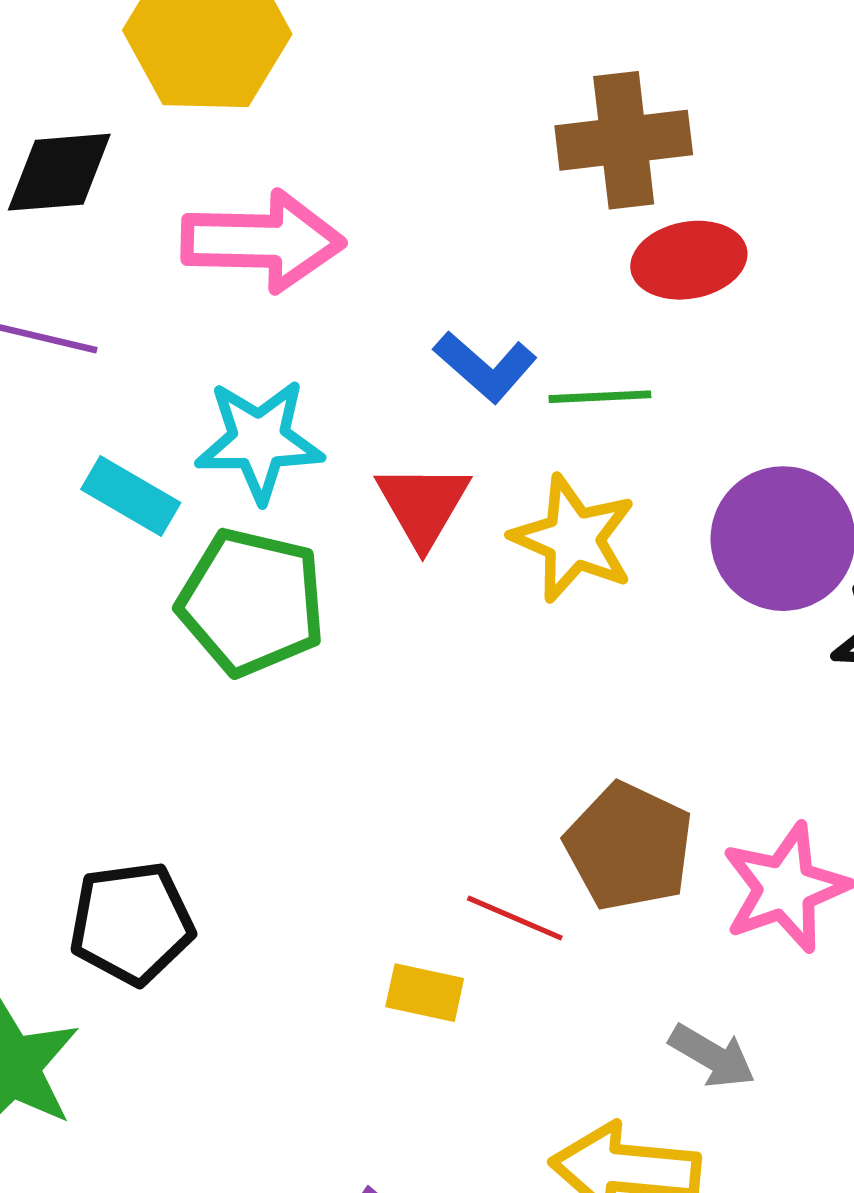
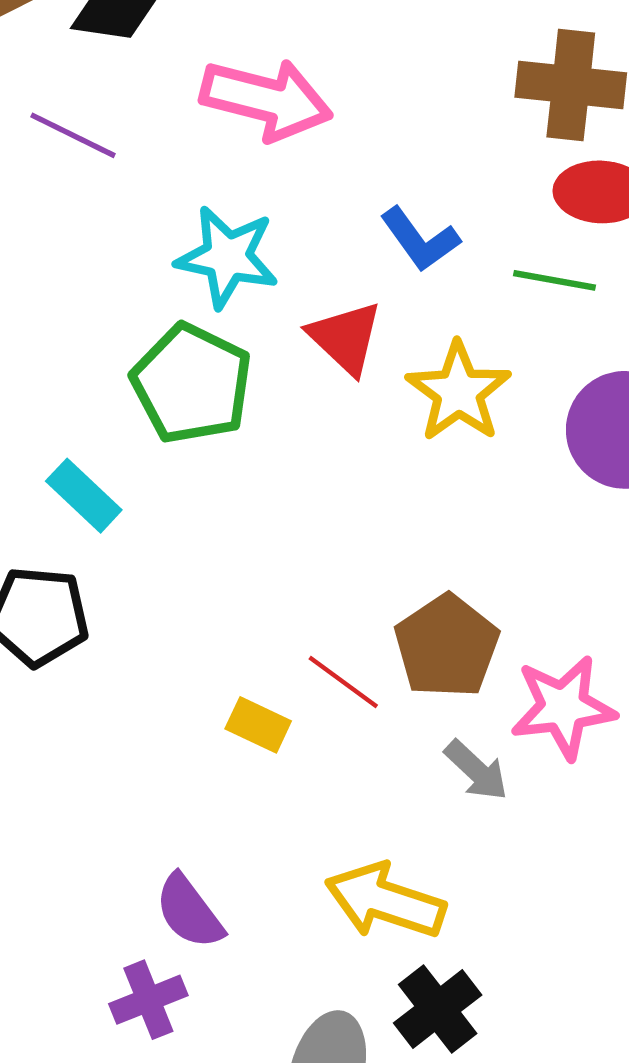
green line: (600, 397) -> (555, 280), moved
cyan rectangle: (131, 496) -> (84, 496), moved
red triangle: (423, 505) -> (345, 338), turned -30
gray arrow: (712, 1056) -> (476, 770), moved

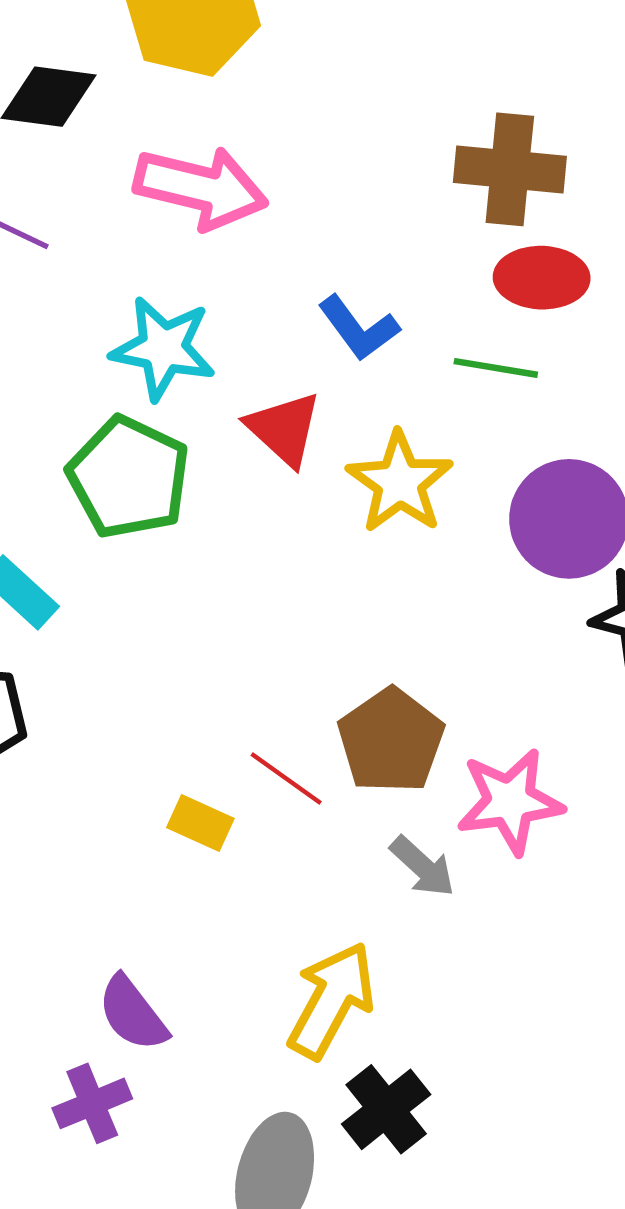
yellow arrow: (385, 901) -> (331, 1000), turned 101

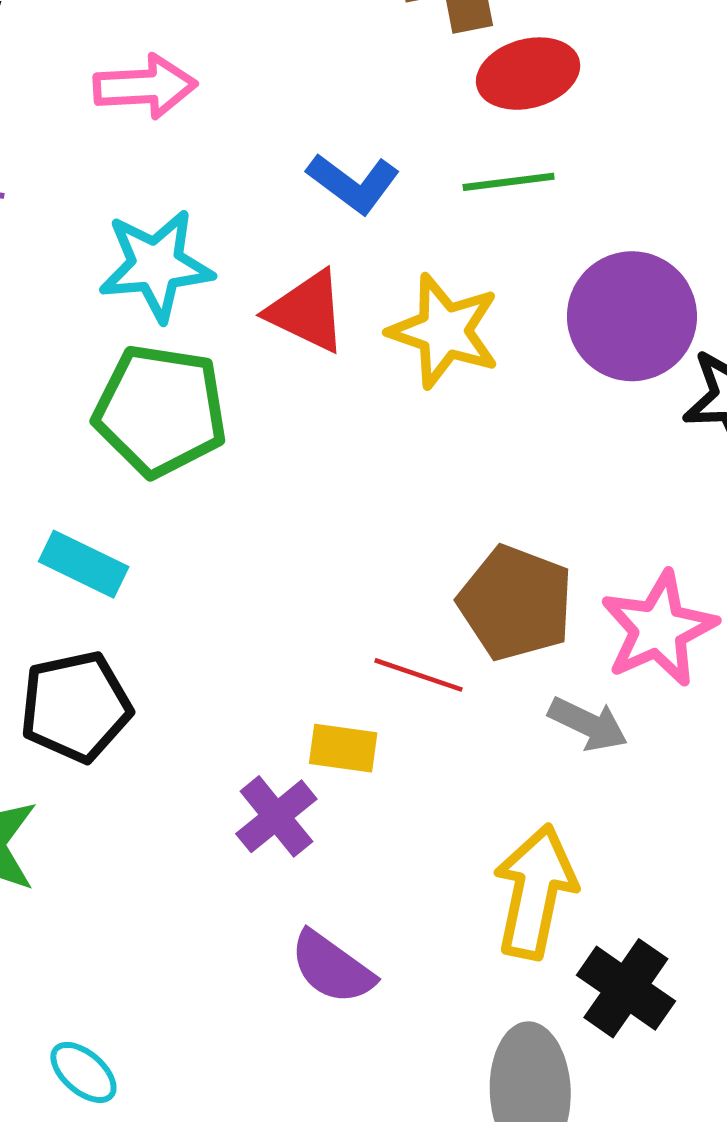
pink arrow: (201, 188) -> (145, 87), size x0.7
purple cross: (92, 1103) -> (276, 816), moved

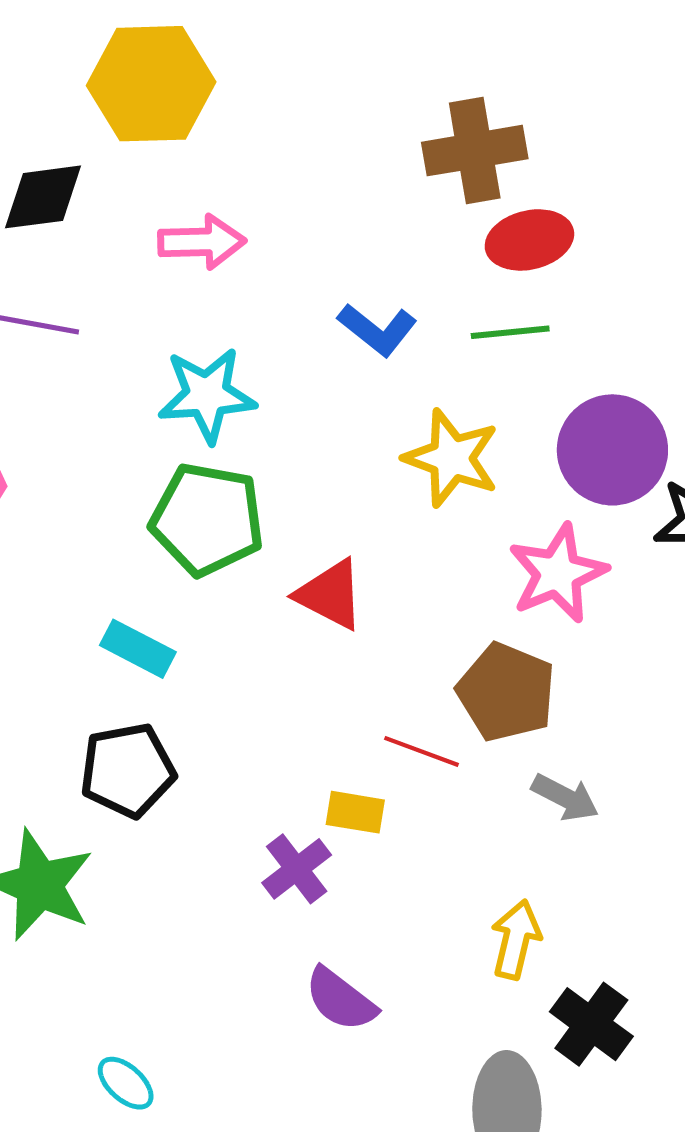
red triangle: (307, 311) -> (330, 594), moved
pink star: (659, 629) -> (558, 573), moved
yellow arrow: (535, 892) -> (516, 939), size x0.7

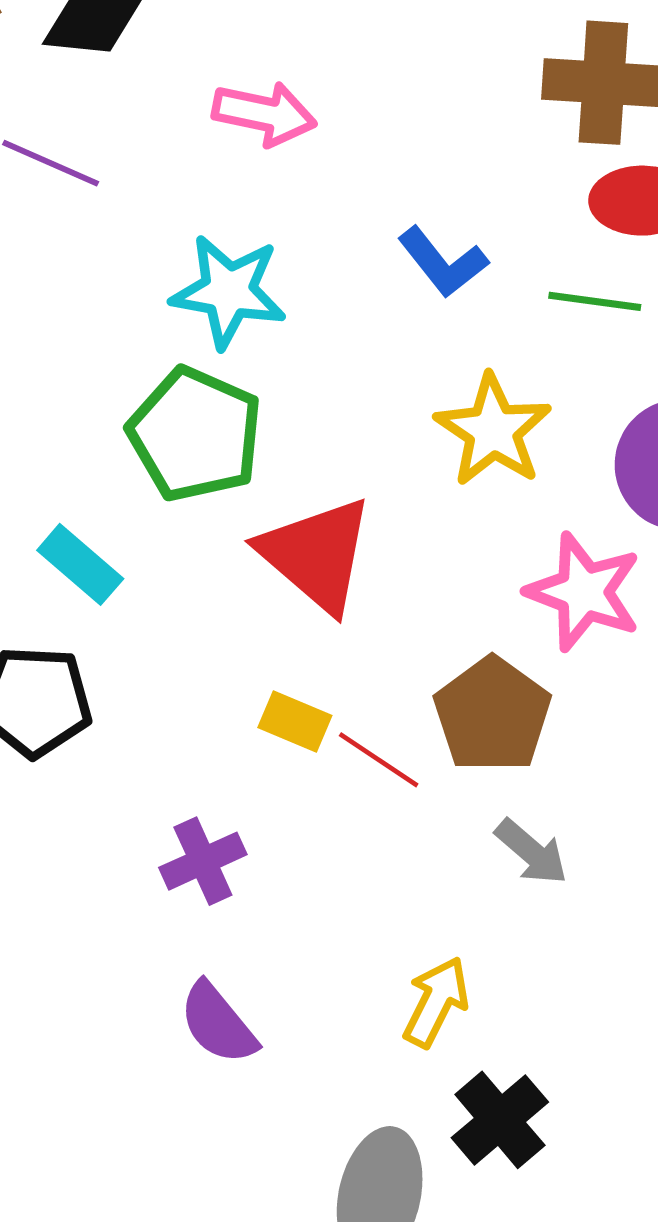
pink star: (558, 573) -> (584, 592), turned 30
red triangle: (330, 594) -> (316, 554), size x1.4
yellow rectangle: (355, 812) -> (295, 721), moved

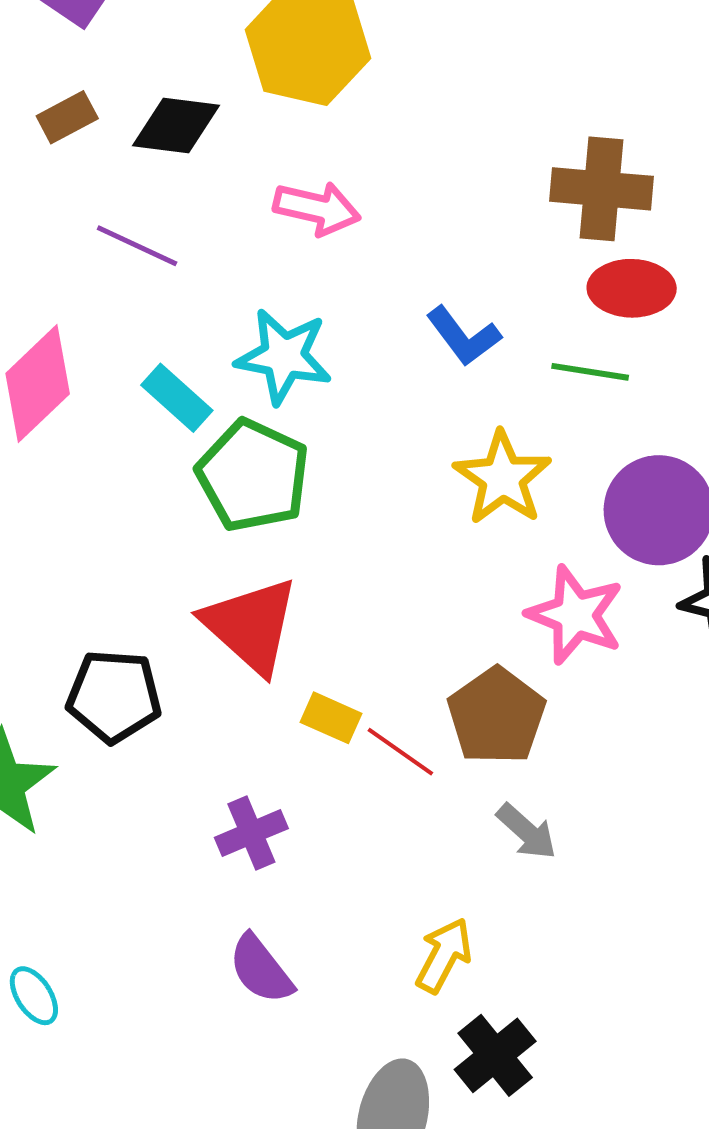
red triangle: (316, 554) -> (251, 625), moved
cyan rectangle: (80, 564) -> (177, 398), moved

